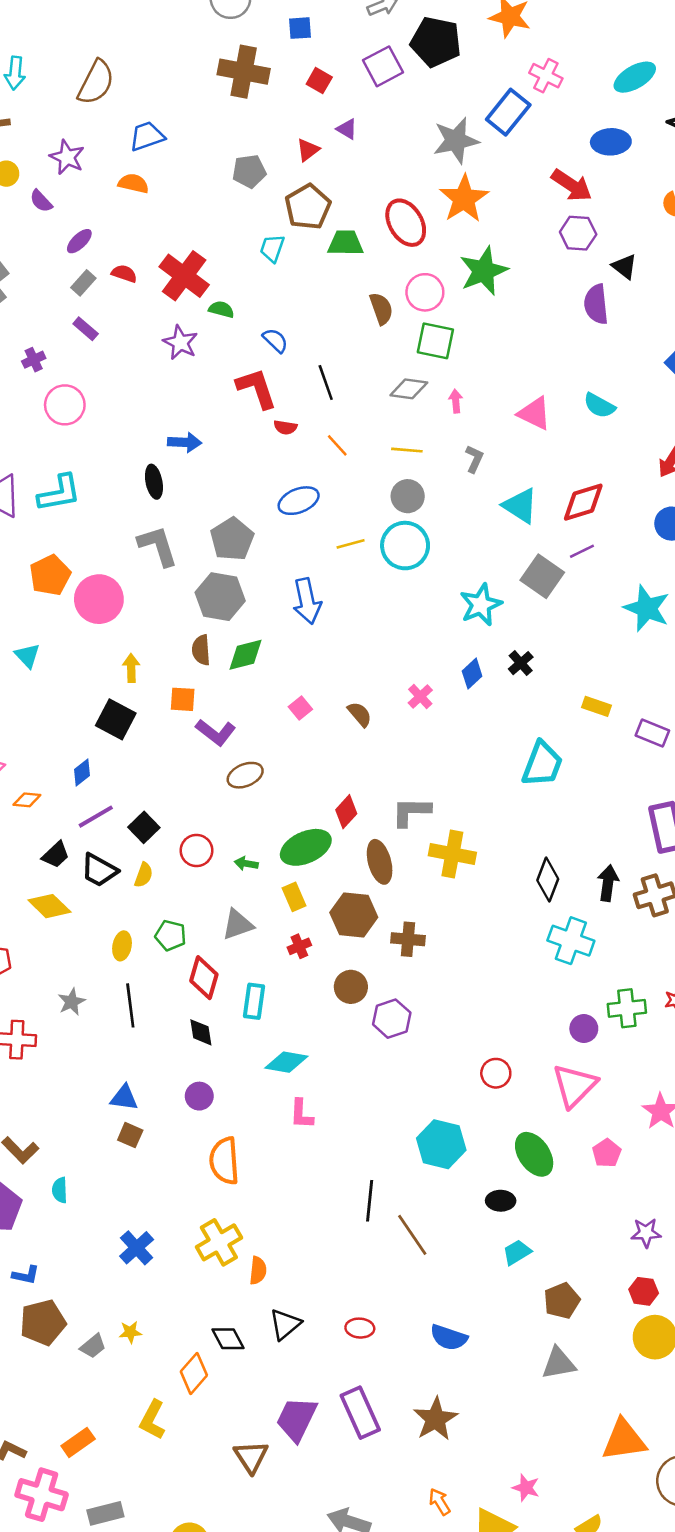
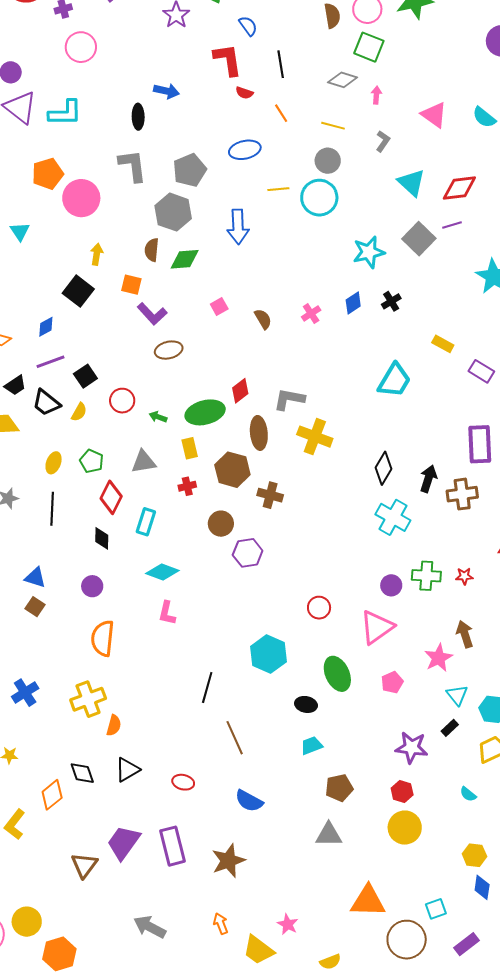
purple star: (646, 1233) -> (412, 748), size x1.4
brown line: (412, 1235) -> (235, 738), moved

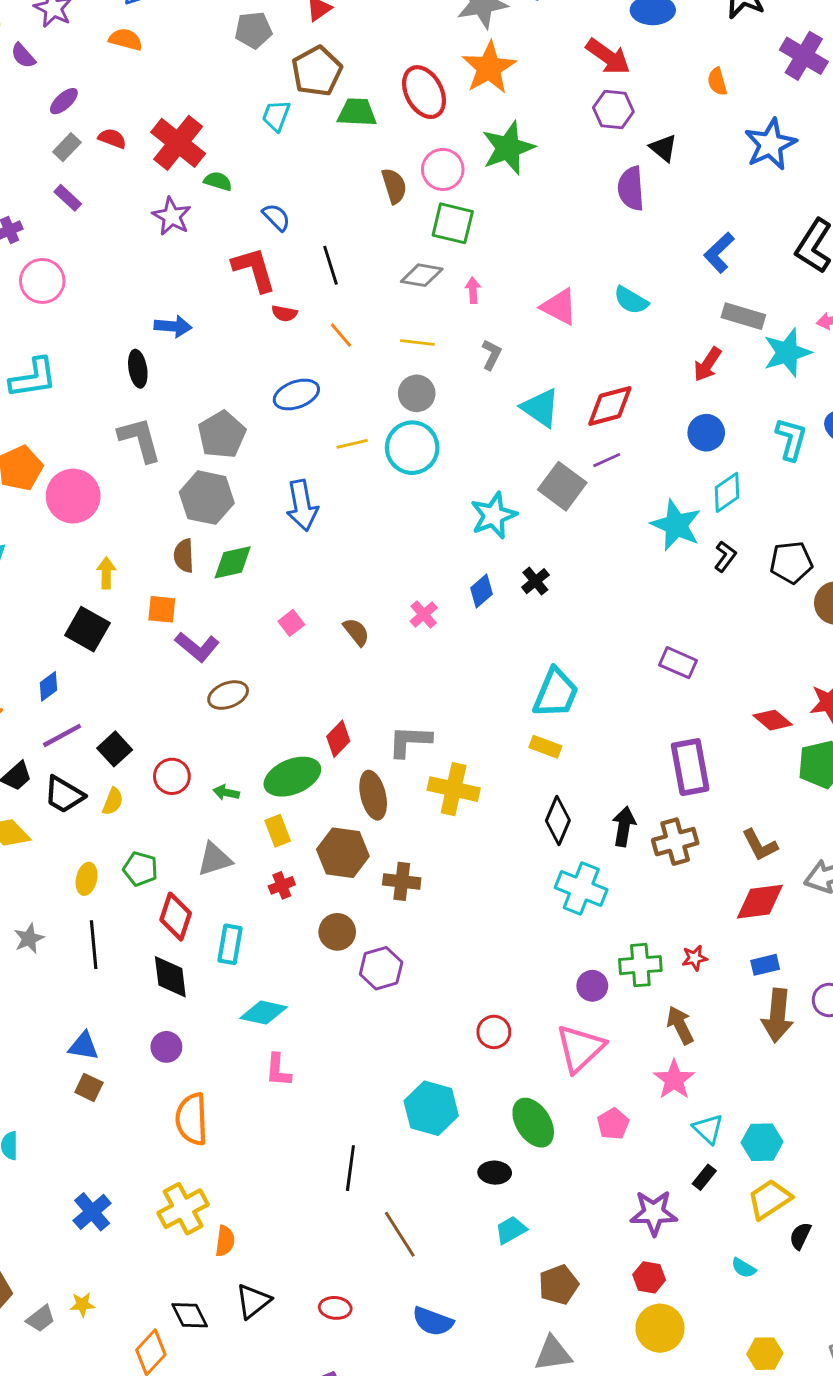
yellow rectangle: (443, 344) -> (545, 747), moved
black diamond: (102, 538) -> (170, 977), size x1.4
brown arrow: (465, 634) -> (680, 1025), moved

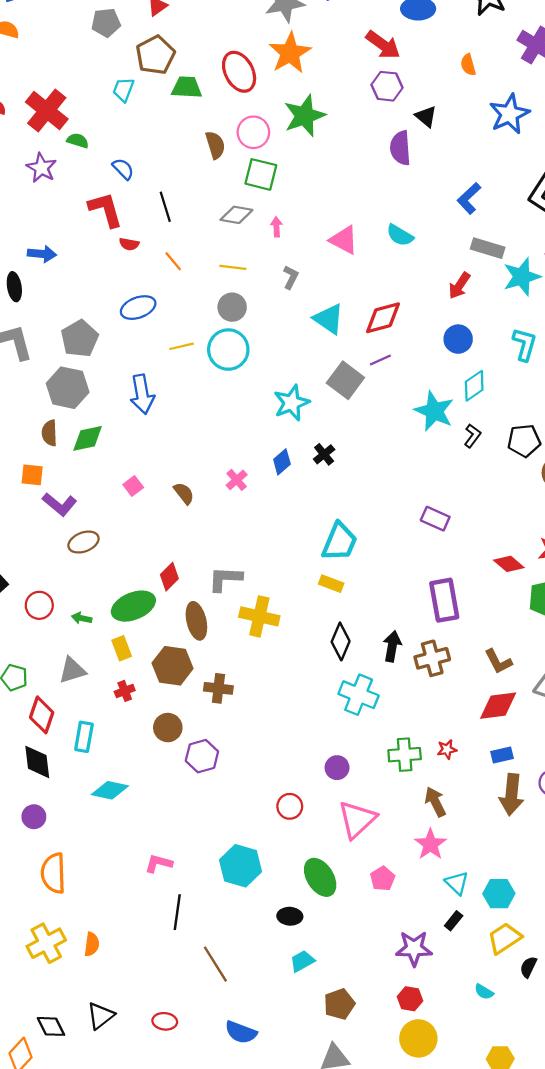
purple circle: (592, 986) -> (337, 768), moved
pink L-shape: (278, 1070) -> (159, 863), moved, turned 100
orange semicircle: (225, 1241) -> (92, 944), moved

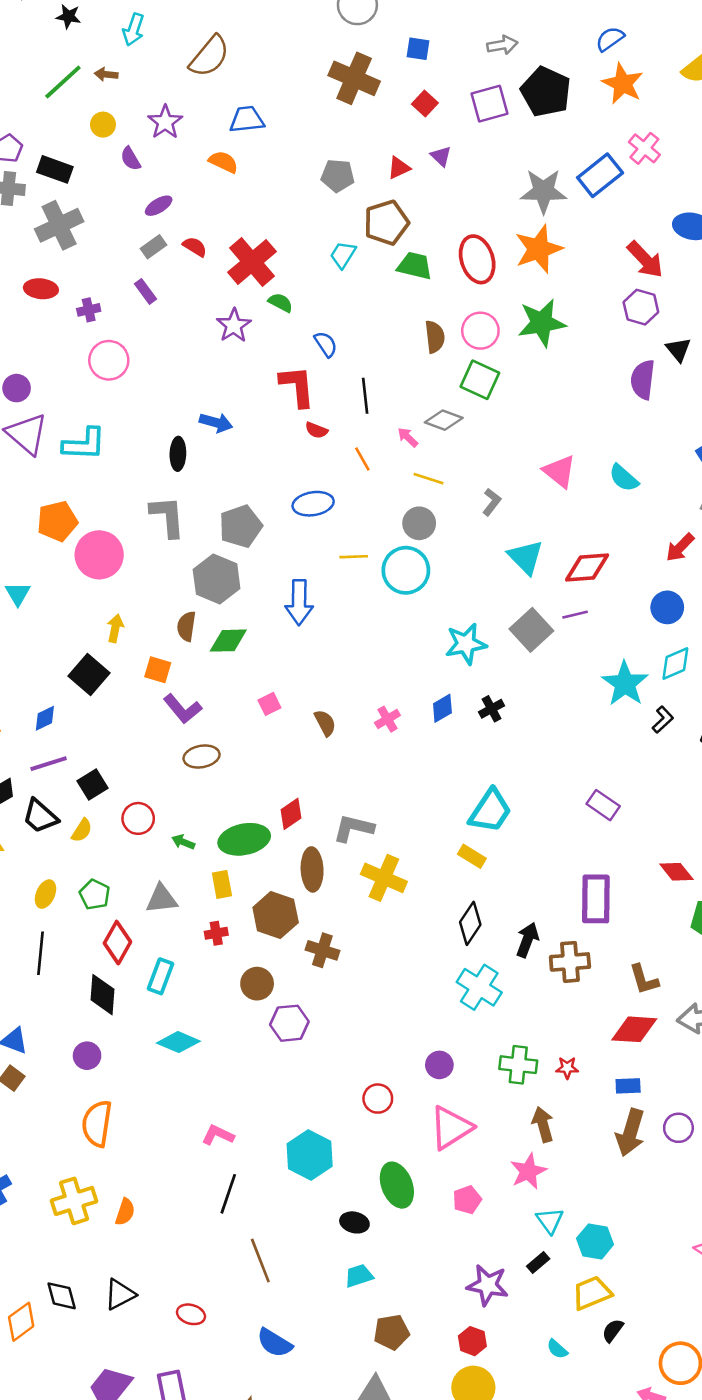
pink arrow: (276, 227) -> (408, 437), moved, turned -54

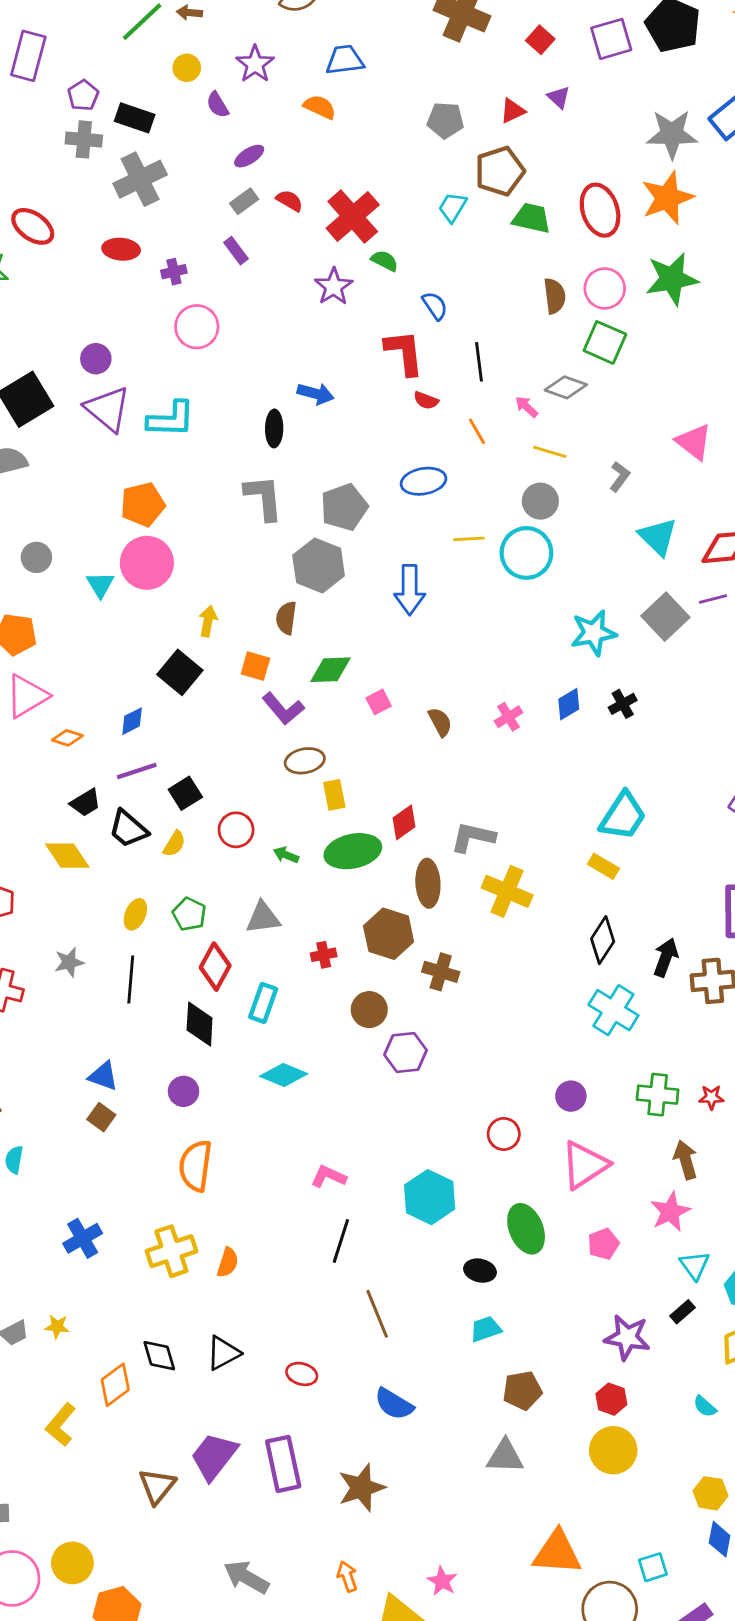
pink circle: (99, 555) -> (147, 563), moved
green diamond: (228, 641) -> (330, 670), moved
yellow rectangle: (222, 884) -> (334, 795), moved

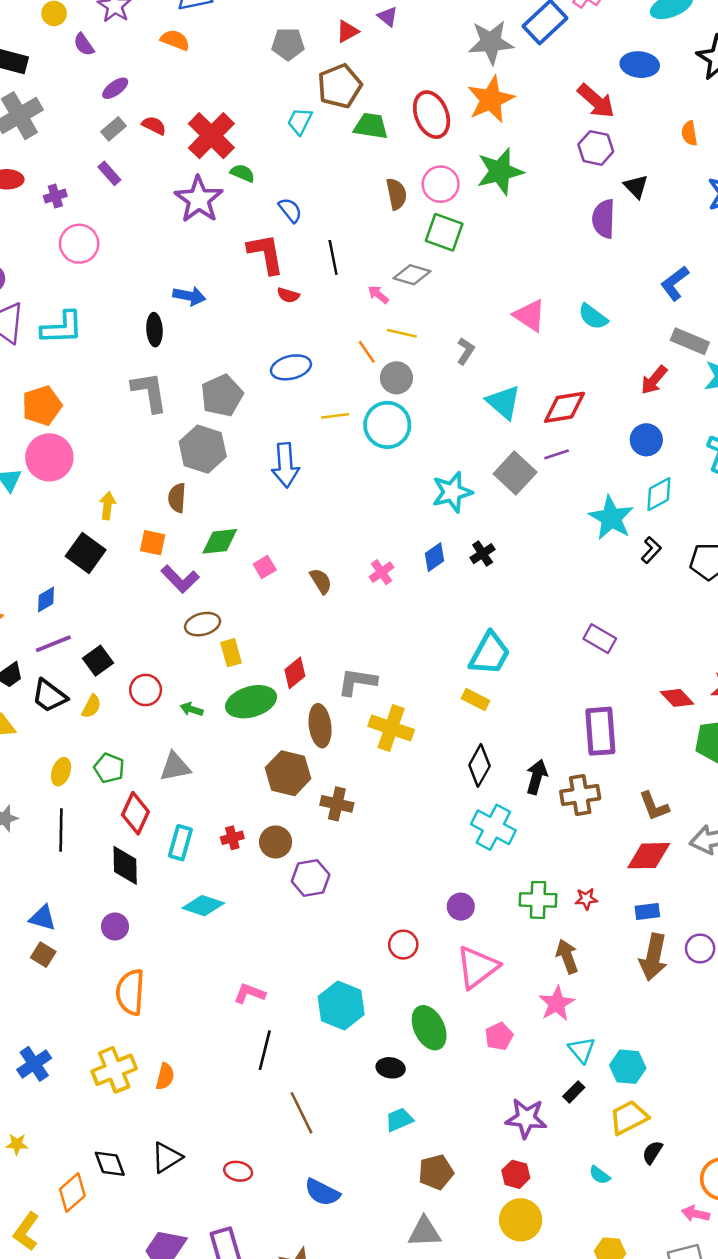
purple star: (334, 287) -> (199, 199), size x1.4
orange line: (477, 431) -> (367, 352), moved
red cross: (324, 955) -> (232, 838), moved

